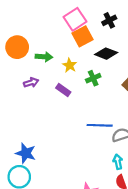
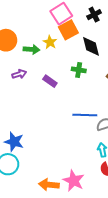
black diamond: (106, 54) -> (91, 46), turned 55
yellow star: (70, 65) -> (50, 42), moved
green cross: (93, 78) -> (79, 70), turned 32

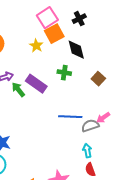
green arrow: (32, 49) -> (18, 90), moved, turned -133
purple rectangle: (50, 81) -> (36, 84), size x1.5

